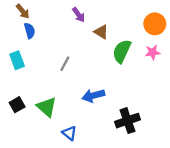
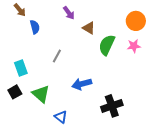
blue semicircle: (30, 31) -> (35, 27), moved
cyan rectangle: (17, 60) -> (21, 68), moved

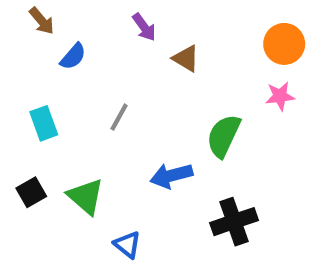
blue semicircle: (35, 27) -> (73, 56), turned 56
green semicircle: (107, 45) -> (224, 136), moved
cyan rectangle: (21, 68) -> (44, 123), moved

